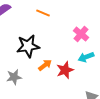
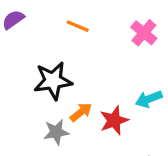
pink cross: (81, 34) -> (144, 33), moved
gray star: (14, 77) -> (56, 132), moved

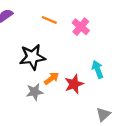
pink cross: (144, 33) -> (81, 27), moved
cyan arrow: (149, 99) -> (98, 69), turned 90

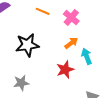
orange arrow: (52, 78) -> (71, 43), moved
gray star: (35, 92) -> (21, 83), moved

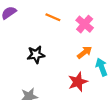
black star: (27, 45) -> (36, 55), size x0.7

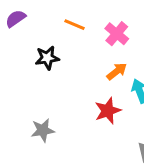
black star: (36, 55) -> (47, 58), moved

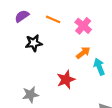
purple semicircle: (16, 19) -> (22, 16), moved
red star: (108, 111) -> (66, 80), moved

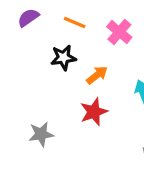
black star: (34, 43) -> (63, 58), moved
orange arrow: (83, 53) -> (97, 75), moved

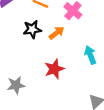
orange arrow: (97, 75) -> (57, 33), moved

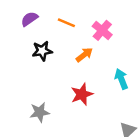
black star: (32, 29) -> (42, 51), moved

